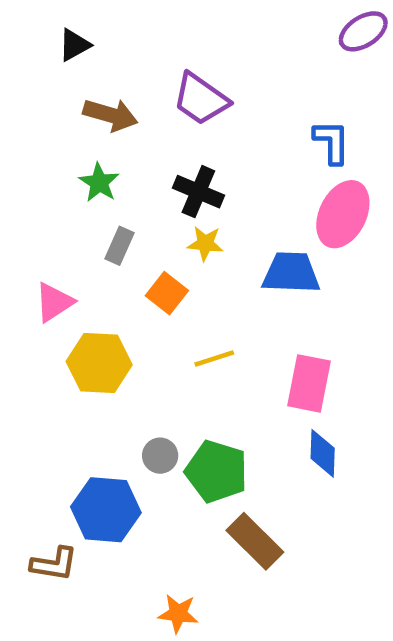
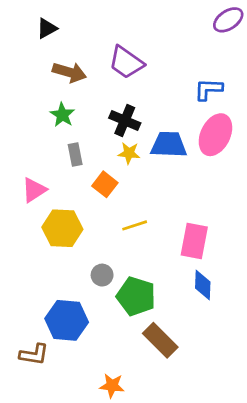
blue L-shape: (332, 142) -> (208, 89), turned -88
gray rectangle: (119, 246) -> (75, 155), turned -35
blue trapezoid: (291, 273) -> (169, 145), moved
gray circle: (160, 456) -> (102, 275), moved

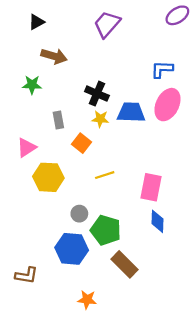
purple trapezoid: (126, 62) -> (107, 24), moved, turned 96
green star: (62, 115) -> (32, 85), moved, turned -30
blue hexagon: (67, 320) -> (72, 249), moved

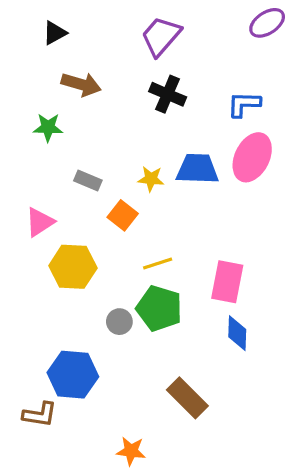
black cross: (97, 94) -> (168, 94), moved
gray rectangle: (58, 120) -> (88, 181), turned -56
green pentagon: (106, 230) -> (159, 308), moved
blue hexagon: (72, 249) -> (73, 375), moved

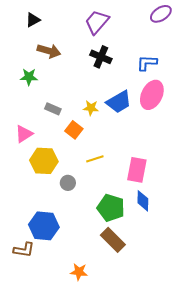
blue trapezoid: (197, 169) -> (119, 102), turned 148
green pentagon: (159, 308) -> (111, 208), moved
gray circle: (119, 322) -> (68, 183), moved

